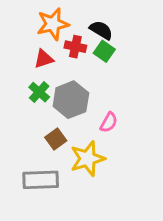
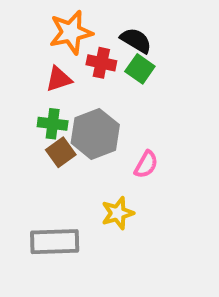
green cross: (39, 92) -> (53, 124), turned -35
brown square: (56, 139) -> (61, 152), moved
yellow star: (88, 159) -> (118, 213), size x0.7

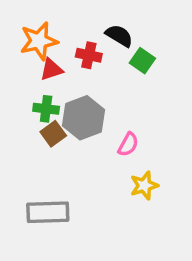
orange star: (71, 32) -> (39, 41), moved
green square: (140, 69) -> (142, 61), moved
yellow star: (118, 213) -> (144, 186), moved

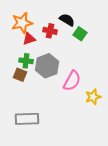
brown square: (53, 134) -> (20, 75), moved, turned -32
pink semicircle: (128, 144) -> (72, 81), size x1.5
yellow star: (144, 186) -> (93, 97), moved

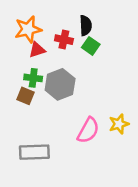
black semicircle: (67, 20) -> (86, 25), turned 56
green square: (80, 34) -> (91, 46), moved
pink semicircle: (72, 81) -> (88, 130), moved

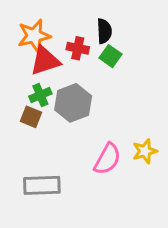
red triangle: (37, 50) -> (45, 61), size x1.5
green cross: (33, 78) -> (40, 95), turned -30

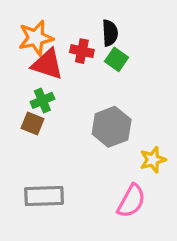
red triangle: (45, 61) -> (47, 64), turned 36
gray hexagon: (73, 103) -> (112, 127), moved
pink semicircle: (107, 159) -> (131, 201), moved

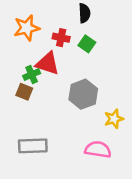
black semicircle: (110, 33) -> (84, 13), moved
red triangle: (47, 64) -> (48, 63), moved
pink semicircle: (131, 201) -> (98, 149), turned -110

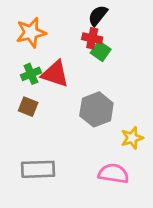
black semicircle: (84, 13) -> (98, 15), turned -138
red cross: (61, 38) -> (92, 38), moved
green cross: (32, 75) -> (31, 74), moved

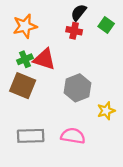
green square: (101, 51) -> (106, 25), moved
brown square: (28, 107) -> (23, 86), size x1.6
pink semicircle: (114, 174) -> (73, 136), moved

